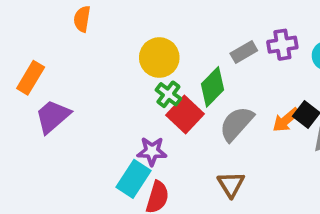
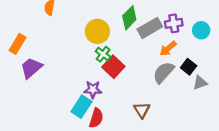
gray rectangle: (244, 52) -> (150, 28), size x1.5
green diamond: (213, 87) -> (129, 18), moved
orange arrow: (286, 120) -> (168, 48), moved
gray semicircle: (236, 124) -> (164, 72), moved

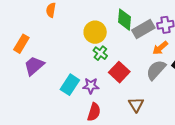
green diamond: (129, 18) -> (124, 20), turned -40
red square: (113, 67) -> (119, 72), moved
cyan rectangle: (81, 107) -> (70, 85), moved

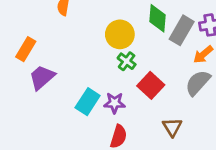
gray rectangle: (143, 29) -> (182, 30), turned -30

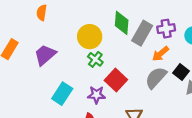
purple trapezoid: (42, 77) -> (45, 55), moved
purple star: (114, 103) -> (96, 95), moved

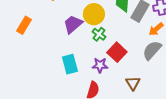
purple trapezoid: (45, 55) -> (73, 24), moved
cyan rectangle: (62, 94) -> (70, 64), turned -48

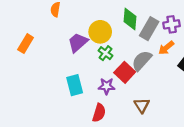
gray semicircle: (152, 50) -> (142, 61), moved

